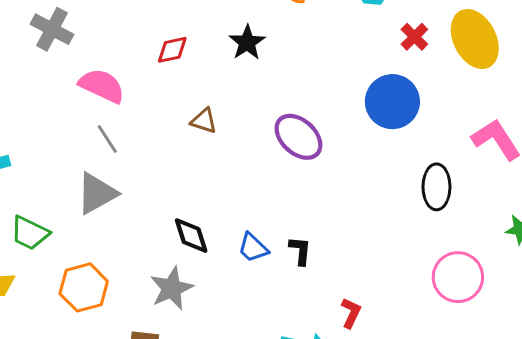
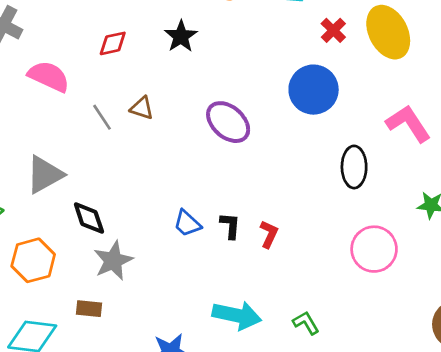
gray line: (107, 139) -> (102, 117), moved
black diamond: (191, 236) -> (89, 218), moved
red L-shape: (351, 313) -> (269, 234), moved

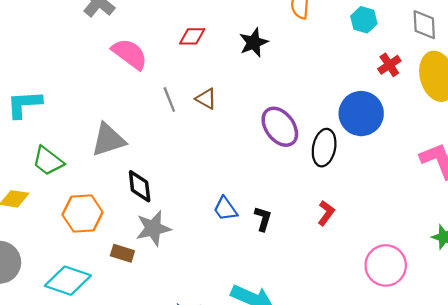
black ellipse: (354, 167) -> (324, 148), moved
red L-shape: (269, 234) -> (326, 213), moved
brown rectangle: (89, 309) -> (122, 253), moved

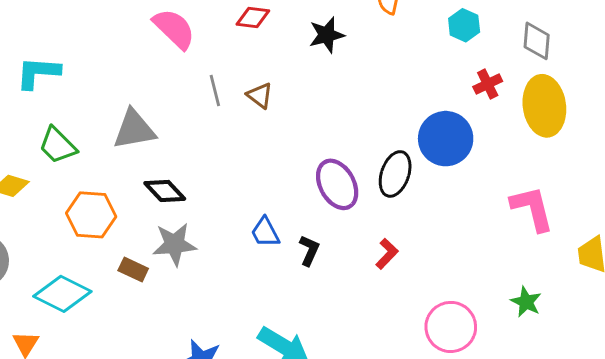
purple ellipse: (280, 127) -> (337, 184), moved
black diamond: (140, 186) -> (165, 191), turned -44

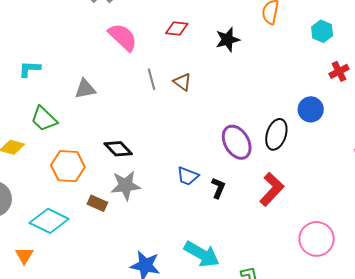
cyan L-shape: (38, 73) -> (30, 69), size x0.7
gray triangle: (134, 129) -> (85, 89), moved, size x0.7
blue circle: (446, 139) -> (311, 109), size x0.7
blue trapezoid: (265, 232) -> (188, 176), turned -40
red L-shape: (387, 254) -> (272, 189), size x1.6

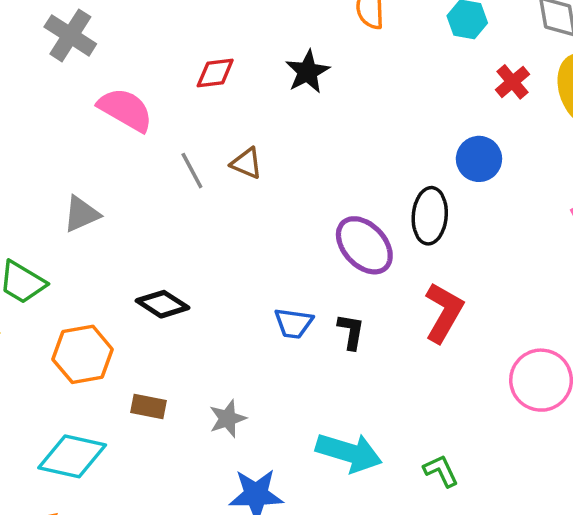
gray star: (126, 185) -> (228, 419), moved, size x0.7

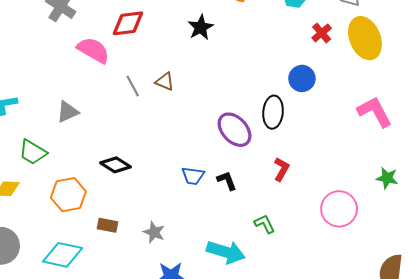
red diamond: (215, 73) -> (128, 23), moved, size x1.4
red L-shape: (444, 312) -> (282, 169), size x0.7
black L-shape: (351, 332) -> (227, 181), turned -30
gray star: (228, 419) -> (154, 232), turned -30
green L-shape: (441, 471) -> (265, 224), moved

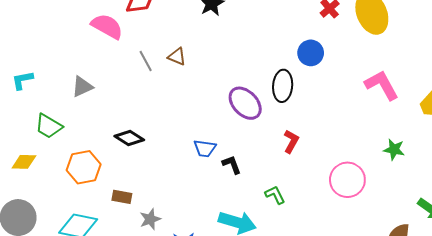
black L-shape: (227, 181) -> (232, 165), moved
gray star: (154, 232) -> (150, 219), moved, turned 30

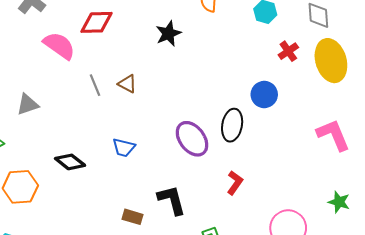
blue trapezoid: (205, 148) -> (124, 148), moved
black L-shape: (232, 165) -> (172, 200), size x1.5
brown rectangle: (122, 197) -> (133, 217), moved

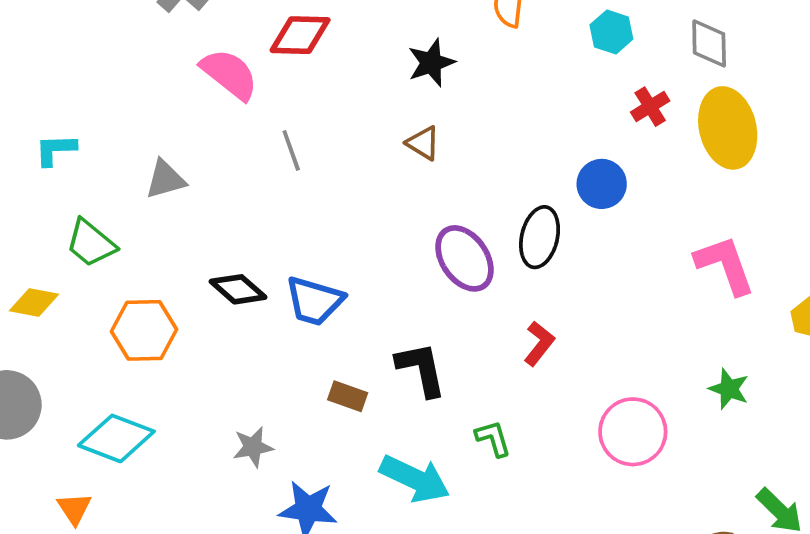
brown triangle: (127, 84) -> (423, 143), moved
blue trapezoid: (124, 148) -> (314, 301), moved, size x1.4

